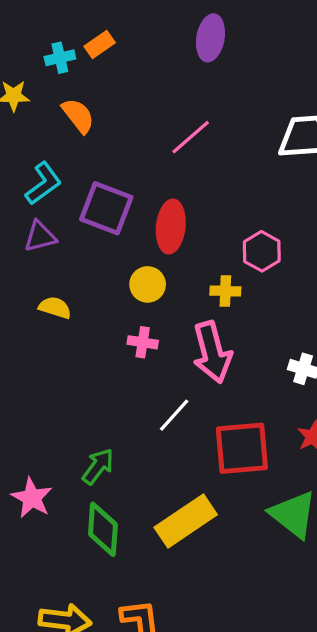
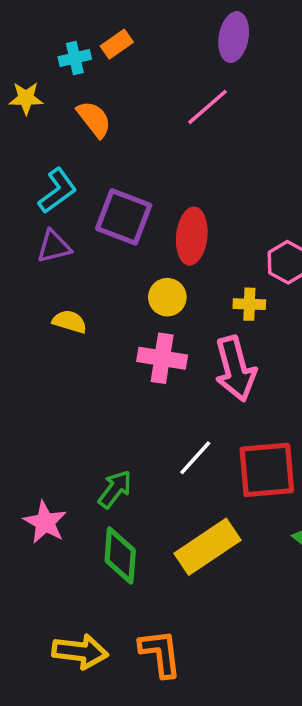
pink line: (191, 137) -> (207, 107), moved
pink cross: (143, 342) -> (162, 358), size x1.5
white line: (174, 415) -> (195, 458), moved

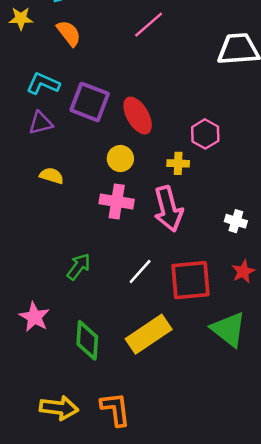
cyan L-shape: (57, 191) -> (43, 84), turned -120
red ellipse: (192, 236) -> (138, 116), turned -36
green arrow: (115, 489) -> (79, 267), moved

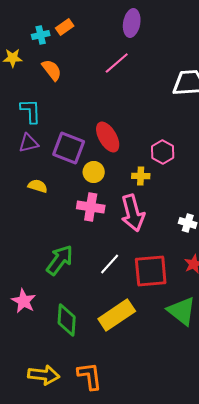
cyan L-shape: (43, 84) -> (31, 111), turned 64
purple square: (90, 102) -> (69, 148), moved
green arrow: (79, 267) -> (60, 260), size x1.4

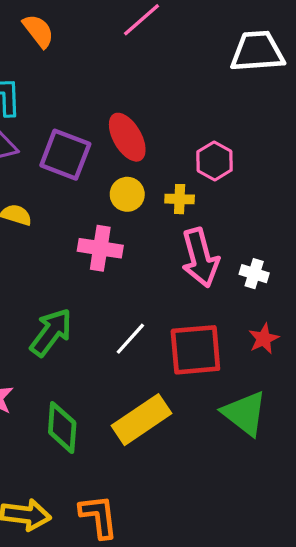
yellow circle: (94, 172) -> (127, 194), moved
pink arrow: (133, 213) -> (200, 258), moved

